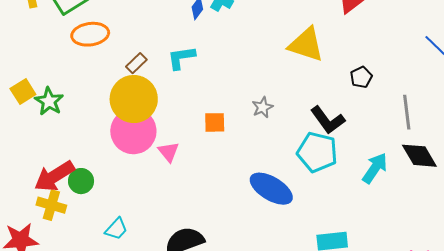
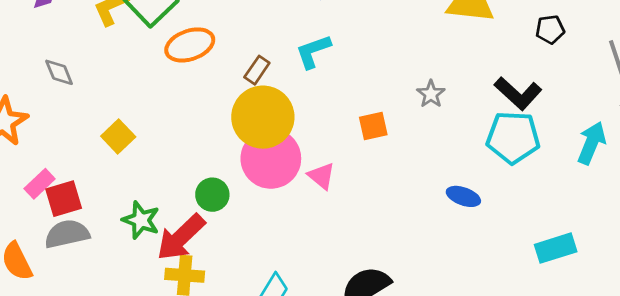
black pentagon: (361, 77) -> (550, 29), turned 30
green star: (49, 101) -> (141, 220), moved
green circle: (81, 181) -> (212, 195), moved
blue ellipse: (271, 189) -> (463, 196), size x0.6

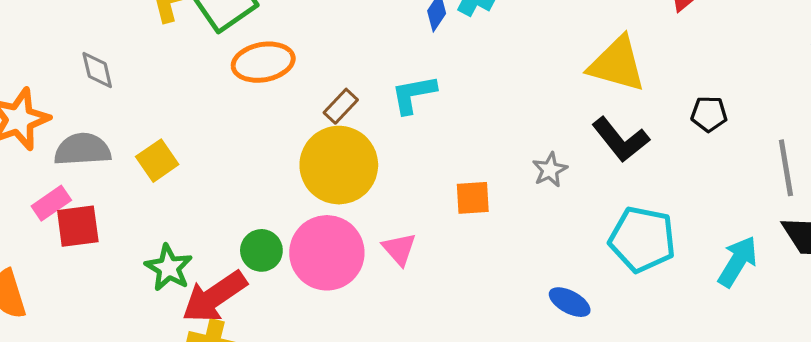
black L-shape: (518, 93) -> (621, 140), moved
pink circle: (271, 159) -> (327, 253), moved
gray semicircle: (67, 234) -> (82, 149), moved

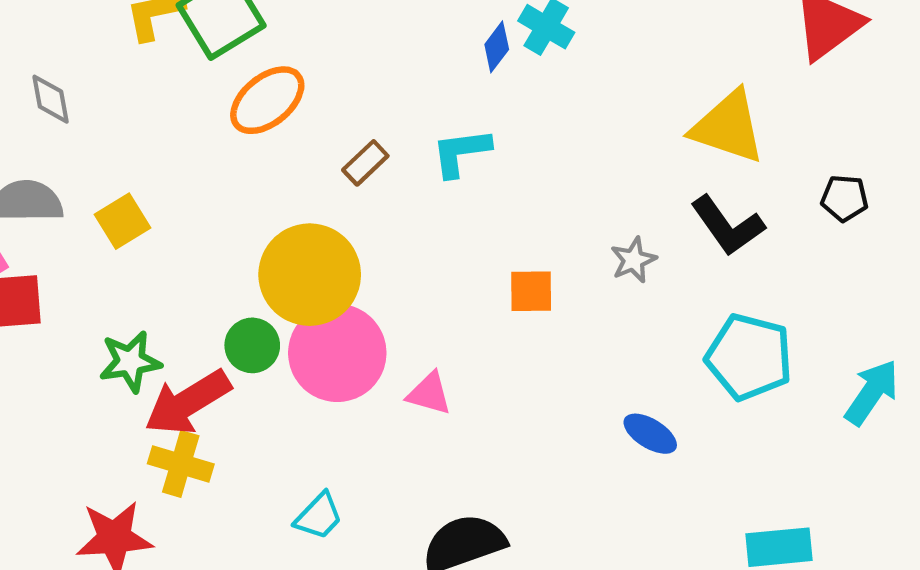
orange ellipse: (263, 62) -> (267, 100), turned -32
yellow circle: (339, 165) -> (310, 275), moved
pink triangle: (399, 249) -> (429, 393), moved, turned -36
green star: (169, 268) -> (130, 362), turned 30

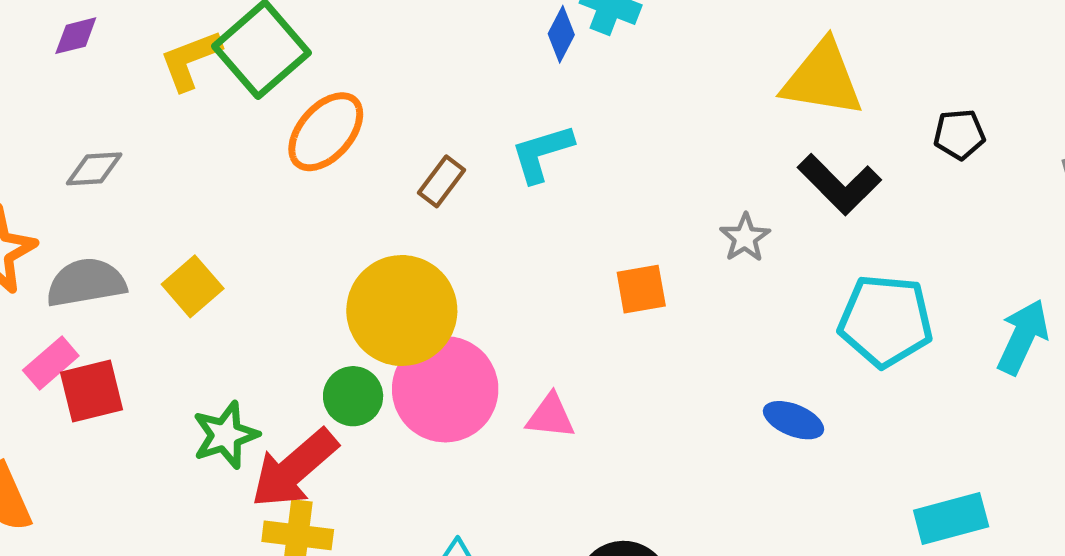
gray diamond: (51, 99) -> (94, 169), turned -74

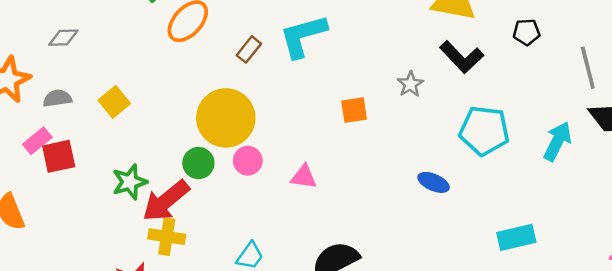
cyan L-shape: (542, 153) -> (303, 36), size x1.4
gray semicircle: (86, 283) -> (57, 98), size x0.7
pink circle: (445, 389) -> (248, 161), size x0.5

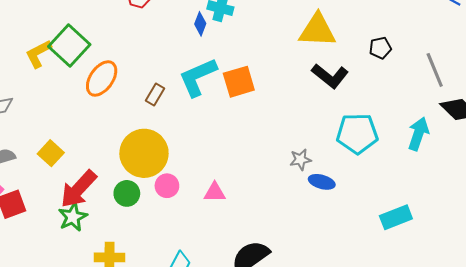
gray star: (410, 84) -> (300, 160), moved, turned 30
orange square: (354, 110) -> (239, 82), moved, size x1.4
red arrow: (166, 201) -> (78, 189), moved

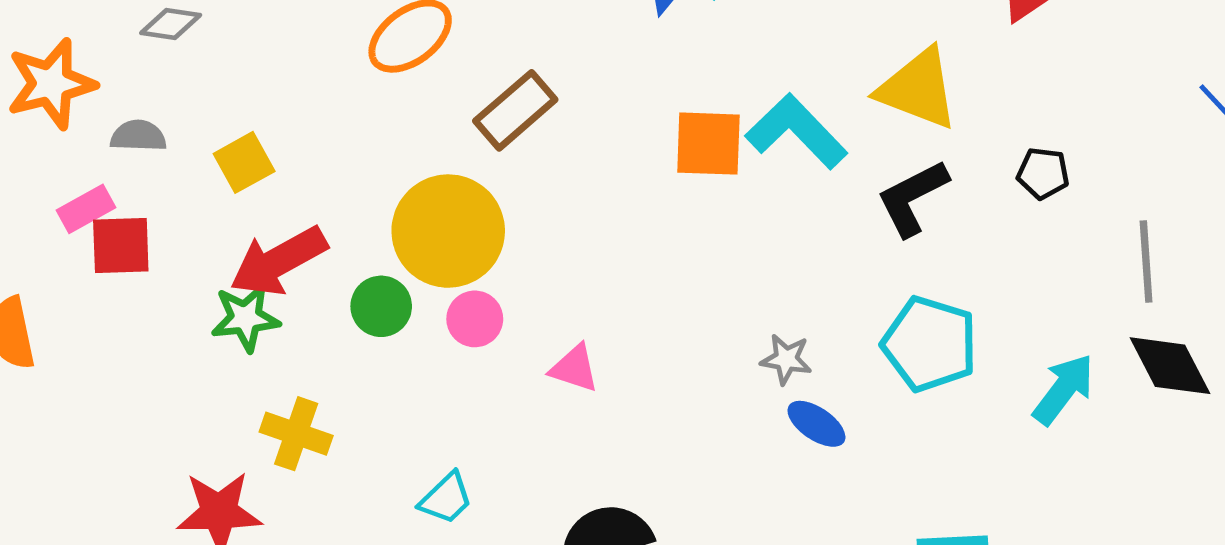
black L-shape: (330, 76) -> (912, 198), turned 96
cyan L-shape: (198, 77) -> (796, 131), moved, turned 51
brown rectangle: (155, 95) -> (515, 110), size x1.6

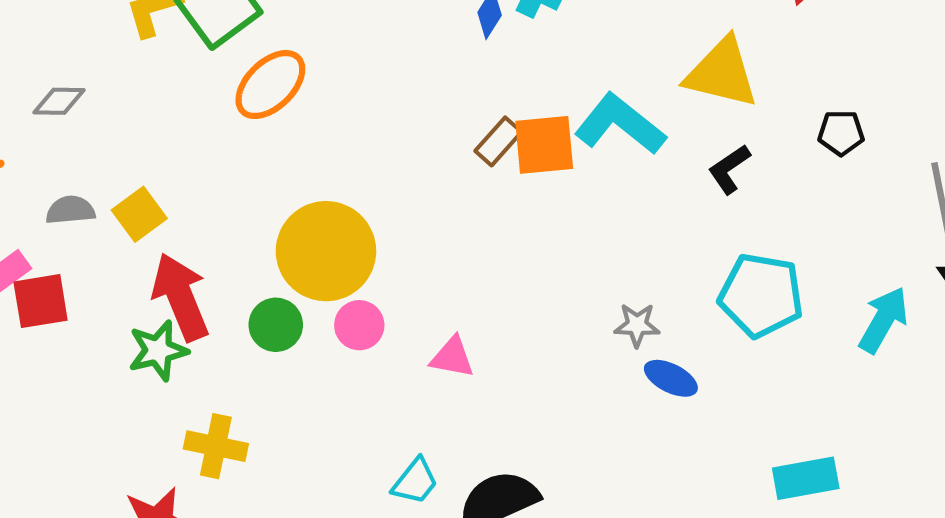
brown rectangle: (515, 110) -> (498, 141), moved, size x0.7
gray semicircle: (138, 136) -> (70, 210), moved
black L-shape: (912, 198) -> (729, 169), size x0.7
red arrow: (278, 261) -> (181, 297), turned 104
cyan trapezoid: (446, 498) -> (415, 481), moved

